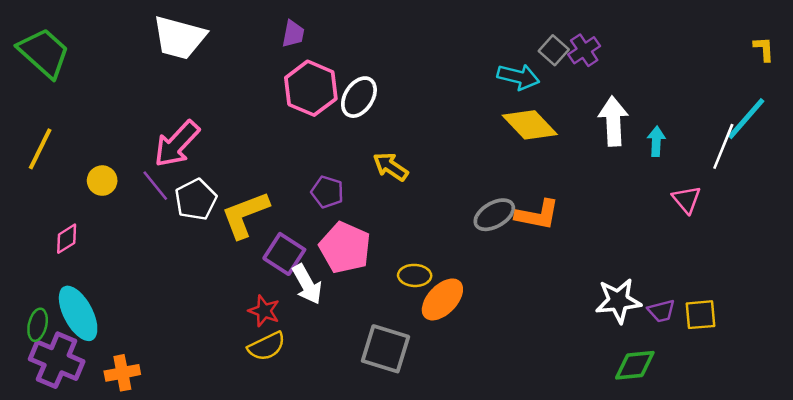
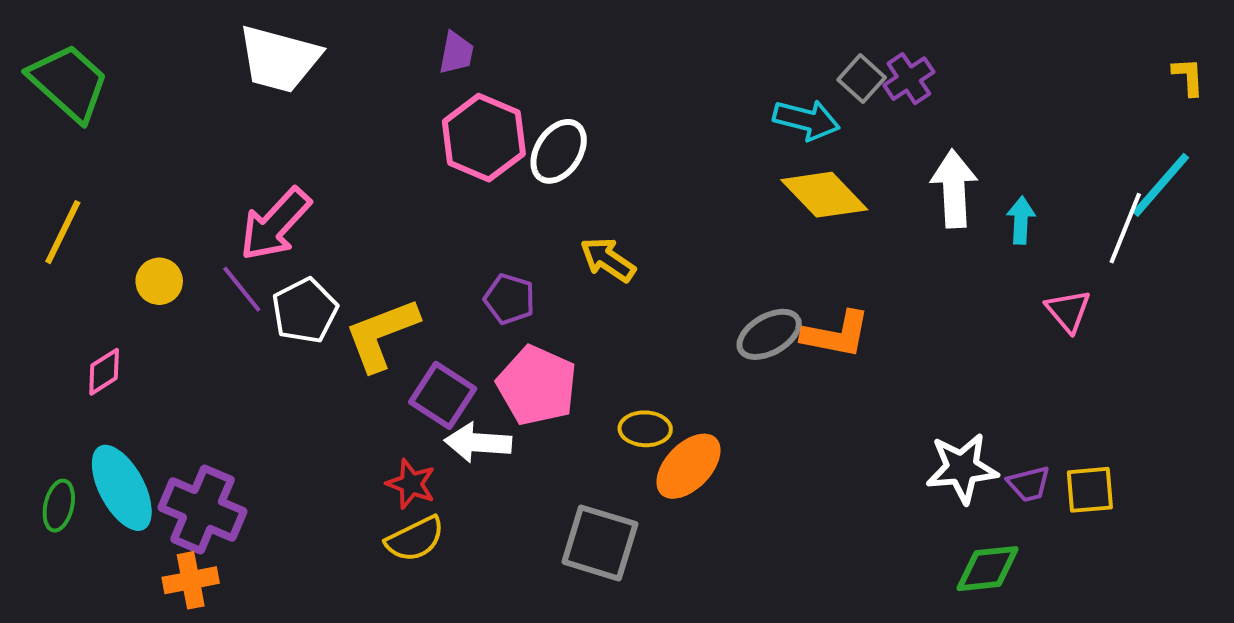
white arrow: (307, 284) -> (478, 443), turned 123
purple cross: (57, 360) -> (202, 509), moved

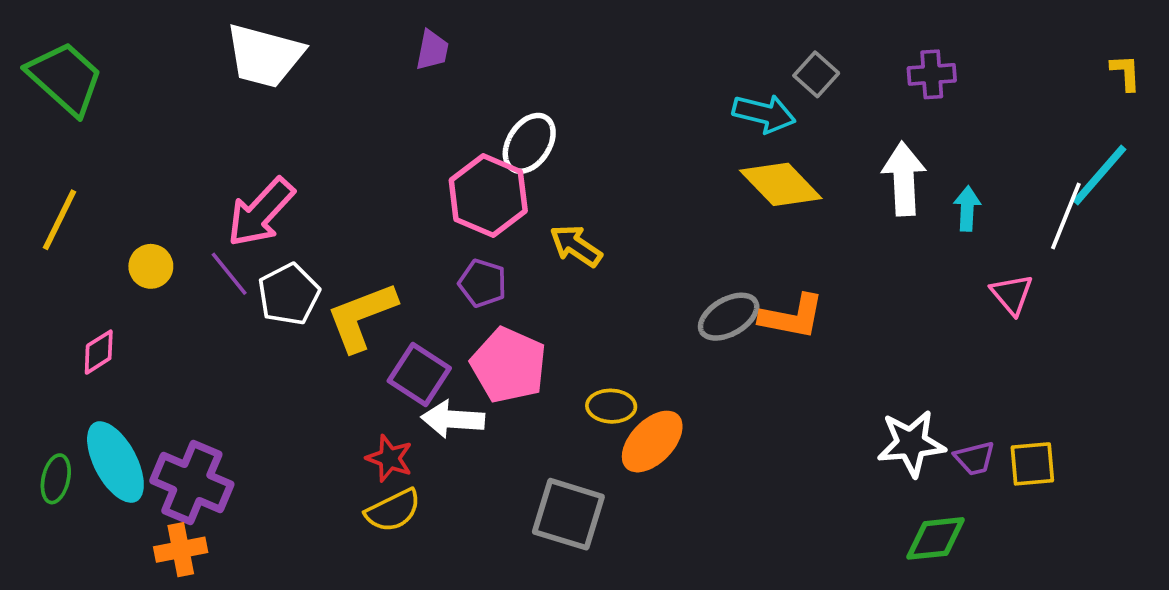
purple cross: (909, 79) -> (932, 74), moved, turned 30
pink hexagon: (484, 138) -> (488, 196), moved

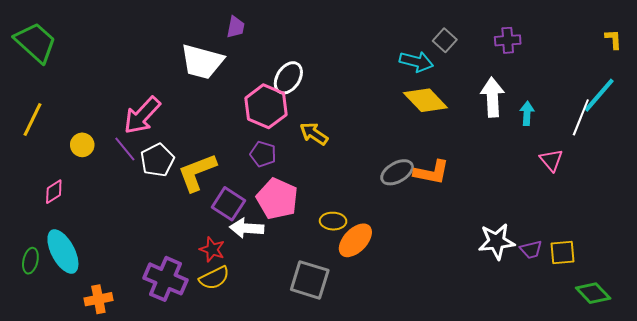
white trapezoid: (265, 56) -> (202, 62), moved
purple cross: (192, 483) -> (165, 279), moved
green diamond: (935, 538) -> (593, 293), moved, turned 52

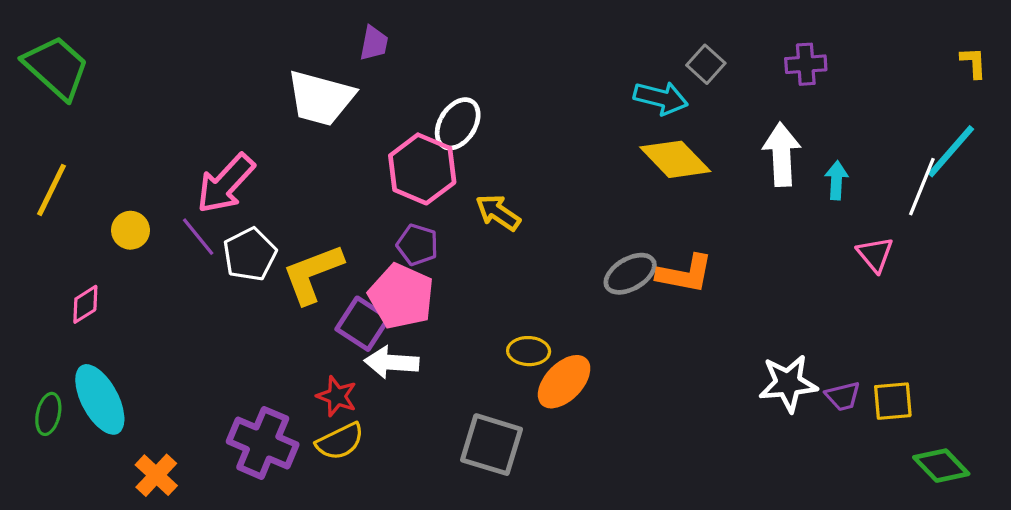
pink pentagon: (277, 199) -> (401, 296), moved
orange cross: (98, 299) -> (156, 475), turned -36

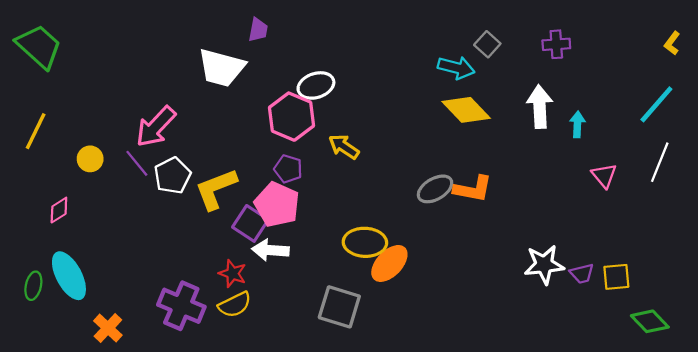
yellow L-shape: (973, 63) -> (672, 43), turned -140
white ellipse: (458, 124) -> (316, 85), turned 39
white line: (922, 187) -> (660, 162), moved
yellow ellipse: (529, 351) -> (365, 242), size x1.5

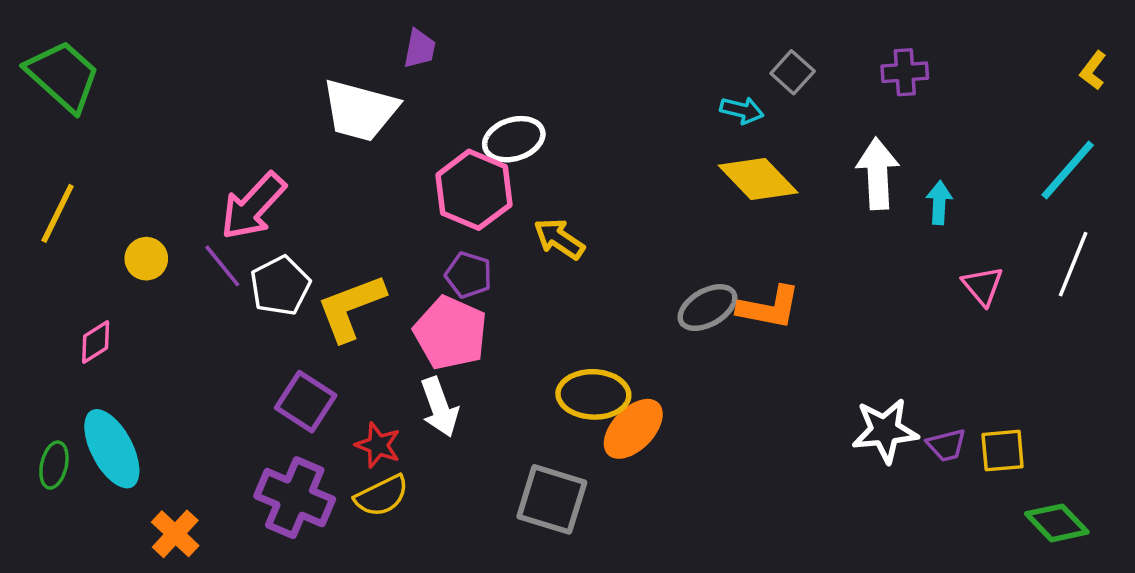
cyan arrow: (456, 68) -> (742, 110), size x0.7
purple square: (250, 223) -> (306, 402), moved
white arrow: (270, 250) -> (440, 407), turned -114

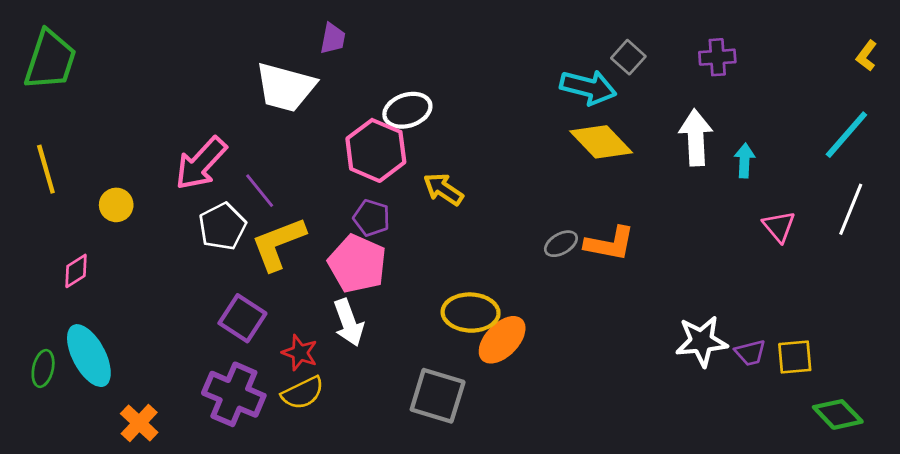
green trapezoid: (63, 76) -> (50, 60), turned 66
cyan arrow: (742, 110) -> (588, 87), size x1.6
yellow line: (58, 213) -> (46, 169), turned -42
purple line: (222, 266) -> (260, 191), moved
gray ellipse: (707, 308) -> (561, 244), size x0.7

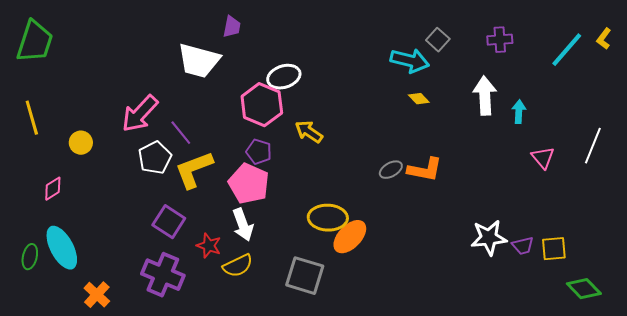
cyan line: (846, 135) -> (567, 50), moved
yellow diamond: (601, 142) -> (419, 99), size x0.5
yellow semicircle: (303, 393) -> (238, 266), moved

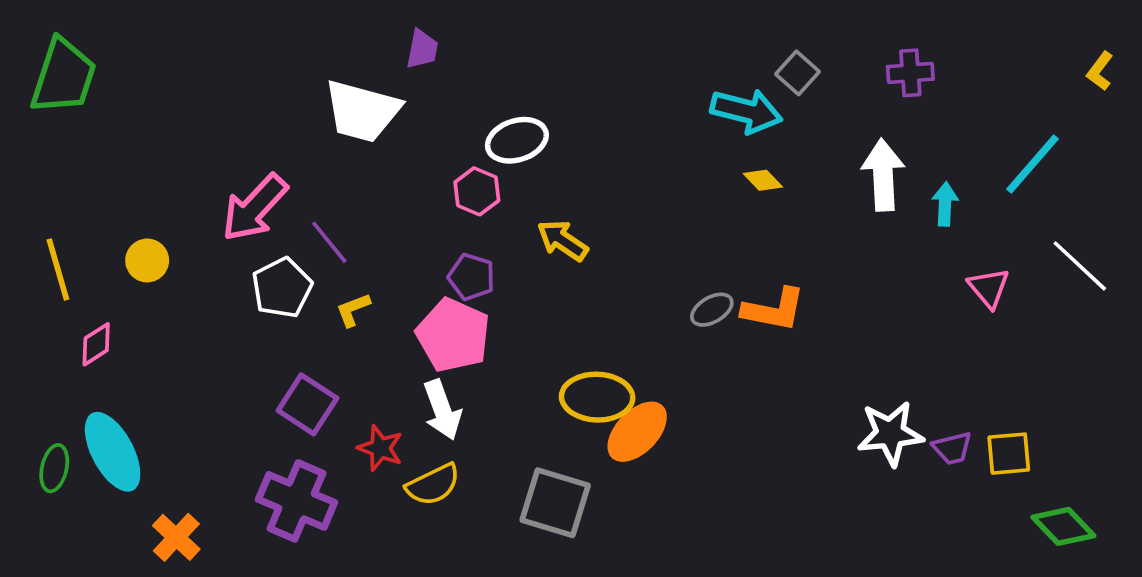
cyan line: (567, 50) -> (1032, 164), moved
pink hexagon: (262, 105) -> (477, 191), size x0.6
yellow line: (32, 118) -> (58, 270), moved
white line: (593, 146) -> (1080, 266), turned -69
yellow L-shape: (194, 170) -> (353, 310), size x0.5

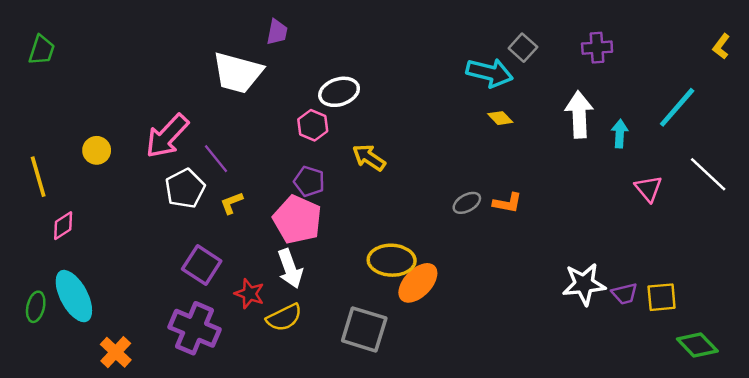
green trapezoid: (63, 77) -> (42, 50), size x0.6
yellow circle: (147, 260) -> (97, 150), moved
orange L-shape: (774, 310) -> (507, 203), size x0.7

